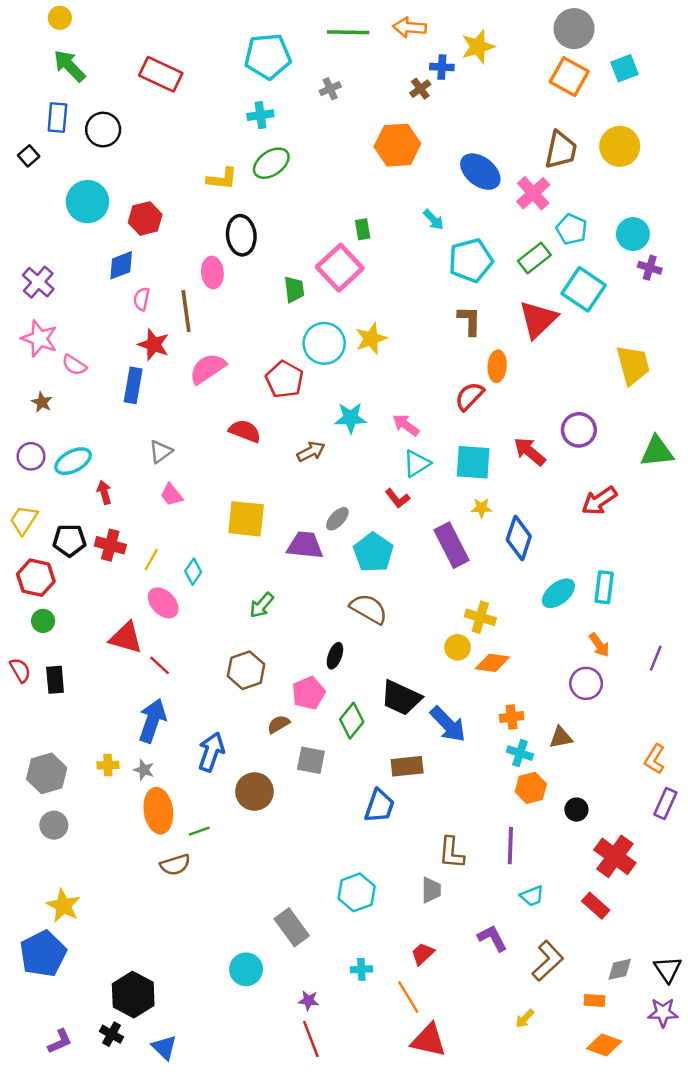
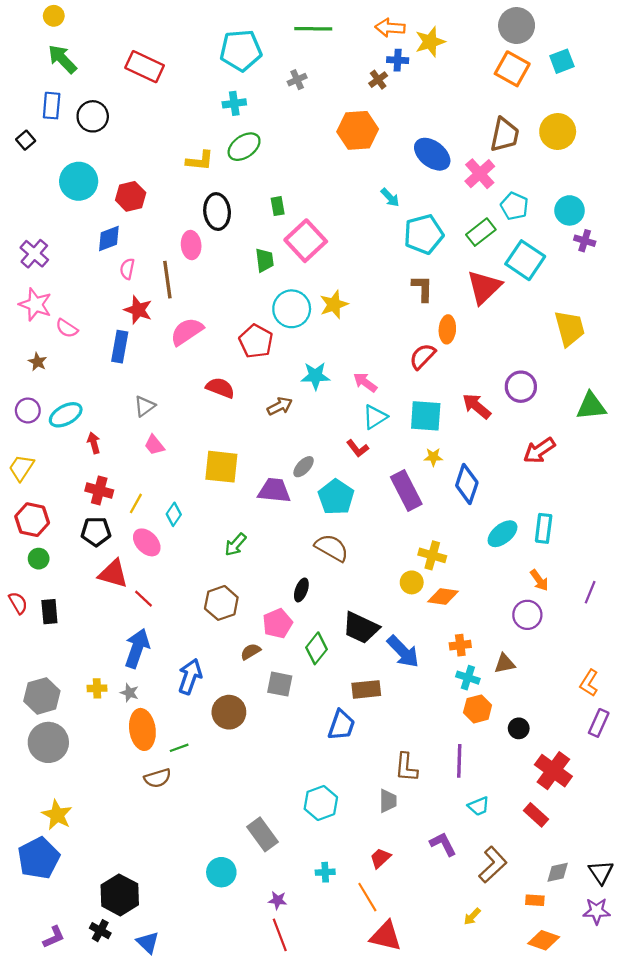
orange arrow: (409, 27) -> (390, 28), moved
green rectangle: (363, 229) -> (278, 206), moved
black pentagon: (69, 540) -> (96, 532), moved
gray circle: (54, 825) -> (48, 742), size x1.6

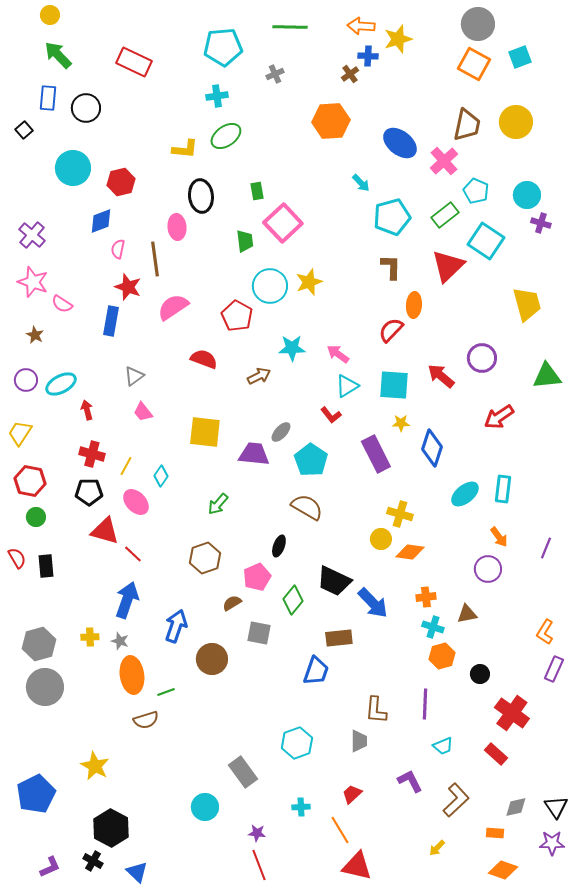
yellow star: (57, 815) -> (95, 766), moved

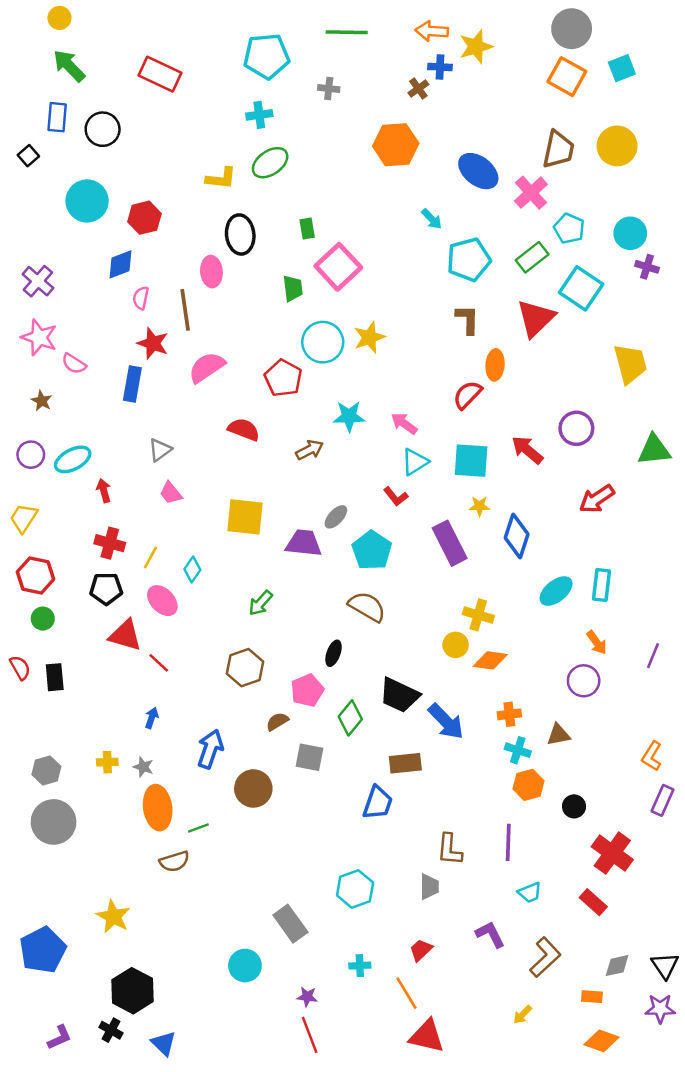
gray cross: (275, 74) -> (329, 89), turned 30
blue arrow: (127, 600) -> (152, 718), size x0.5
gray hexagon: (39, 644) -> (46, 771), size x0.7

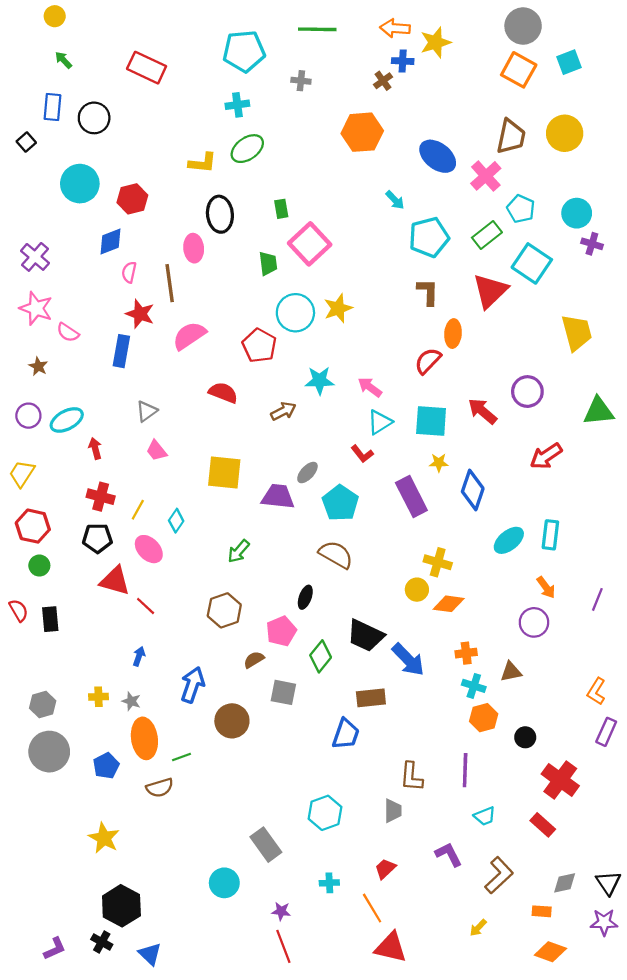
green arrow: (69, 66) -> (63, 60), size x0.6
blue pentagon: (43, 950) -> (106, 766), moved, size x0.6

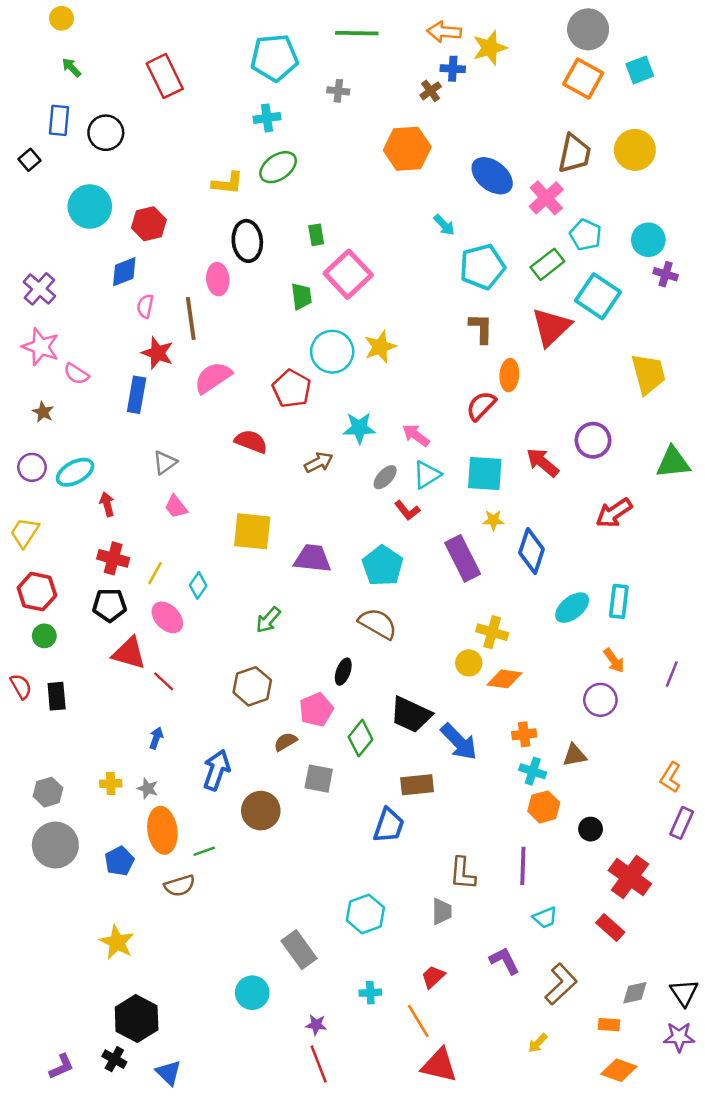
red rectangle: (147, 68) -> (165, 76), turned 39
gray ellipse: (307, 472) -> (385, 477), moved

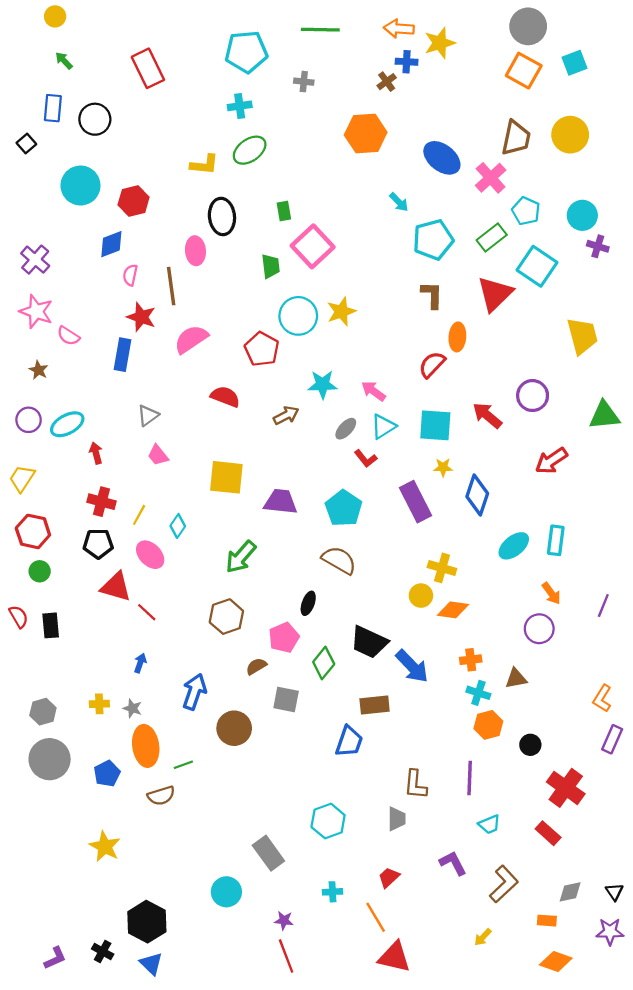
green arrow: (268, 620) -> (241, 557), size x1.4
black triangle: (684, 993) -> (614, 892), size x0.7
black hexagon: (137, 1019) -> (147, 922), moved

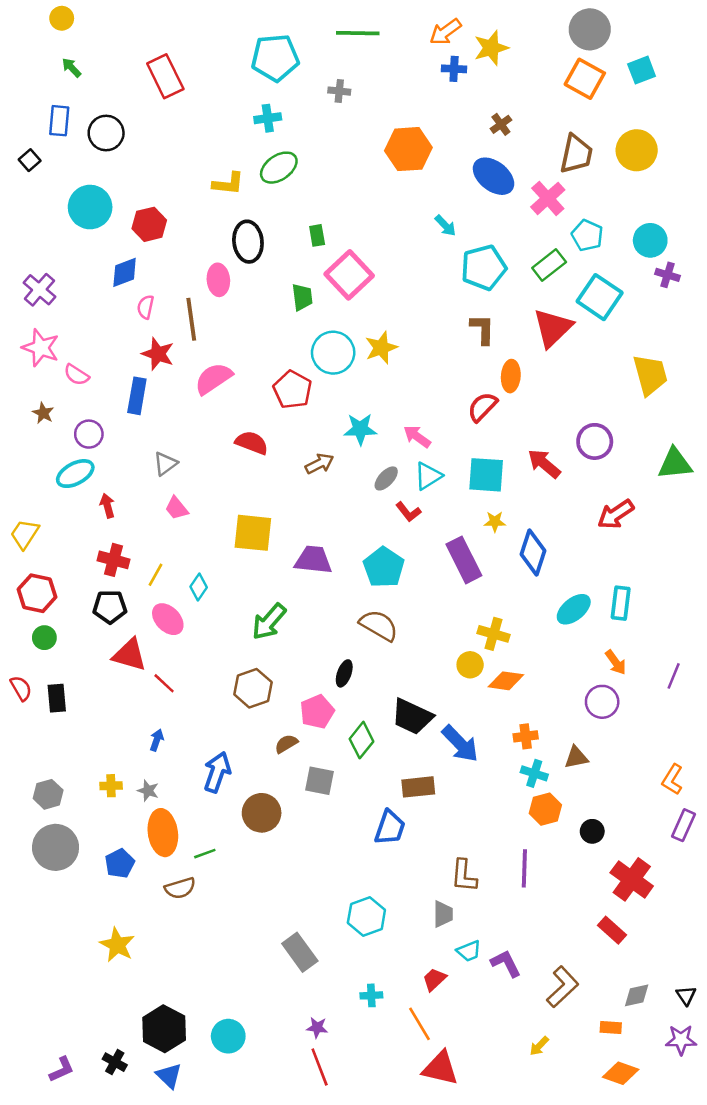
orange arrow: (399, 29) -> (445, 32), turned -40
brown cross: (387, 82) -> (501, 124), moved
purple circle: (29, 420) -> (89, 434), moved
cyan trapezoid: (489, 824) -> (469, 951), moved
cyan circle: (226, 892) -> (228, 1036), moved

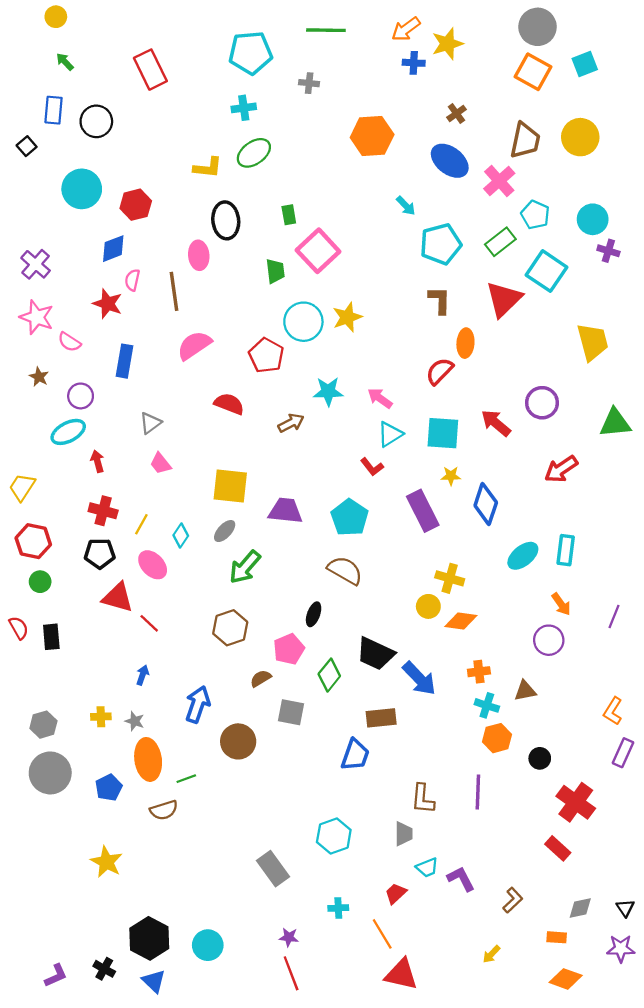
red star: (158, 354) -> (108, 304), moved
gray ellipse: (386, 478) -> (225, 531), moved
brown L-shape: (563, 987) -> (513, 900), size x0.7

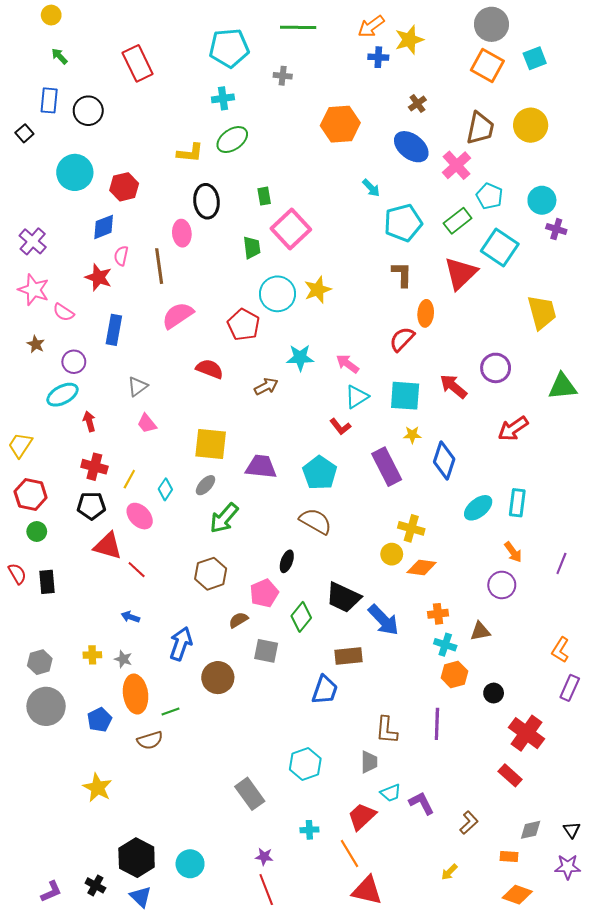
blue arrow: (142, 675) -> (130, 617), turned -90
red trapezoid: (396, 893) -> (362, 816), size x1.4

